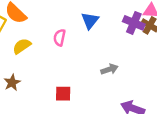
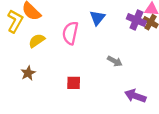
pink semicircle: (60, 38) -> (70, 33), size x1.5
gray arrow: (109, 69) -> (115, 61), turned 48

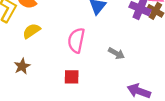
pink semicircle: (70, 33) -> (76, 40), moved

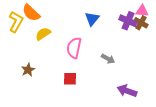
yellow semicircle: (31, 31) -> (43, 34), moved

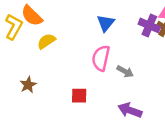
pink semicircle: (74, 48) -> (101, 58), moved
purple arrow: (127, 91) -> (130, 110), moved

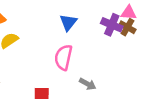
gray arrow: (125, 71) -> (88, 84), moved

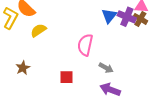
blue triangle: (68, 22) -> (109, 16), moved

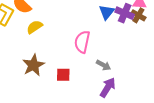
brown star: (23, 68) -> (33, 65), moved, size x1.5
purple arrow: (110, 90) -> (108, 87), turned 102

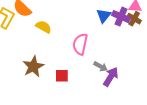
yellow semicircle: (35, 27) -> (44, 27), moved, turned 63
purple arrow: (108, 87) -> (111, 77), moved

